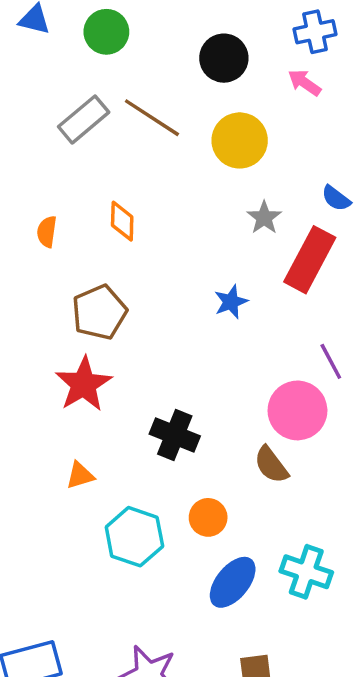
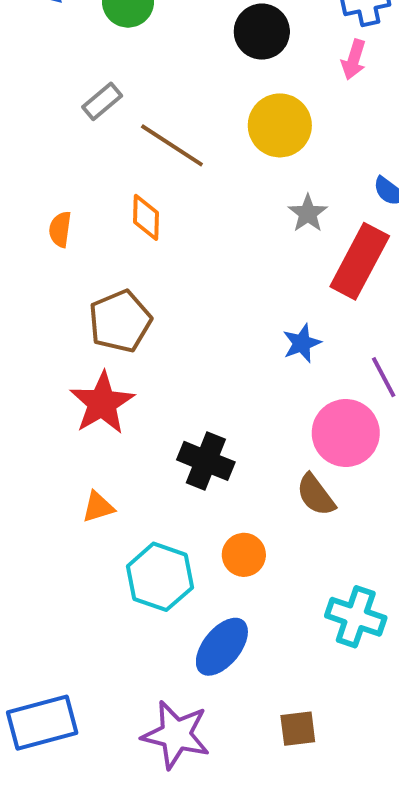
pink arrow: (304, 83) -> (354, 60), turned -108
brown line: (152, 118) -> (172, 145), moved
gray rectangle: (84, 119) -> (102, 101), size x0.7
blue star: (231, 302) -> (302, 343), moved
blue ellipse: (233, 582) -> (222, 647), moved

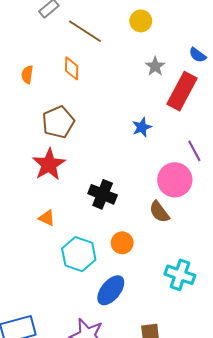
yellow circle: (280, 125) -> (141, 21), size x0.7
blue star: (302, 343) -> (142, 127), moved
orange triangle: (98, 507) -> (47, 218), turned 42

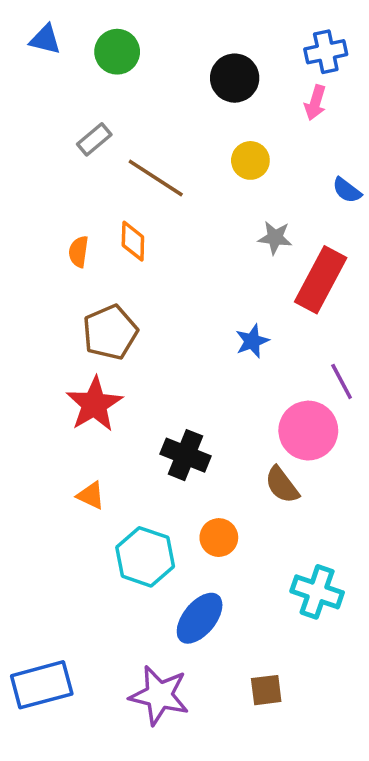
blue semicircle: (198, 55) -> (347, 190), moved
gray star: (155, 66) -> (275, 238), turned -30
orange semicircle: (27, 75) -> (79, 252), moved

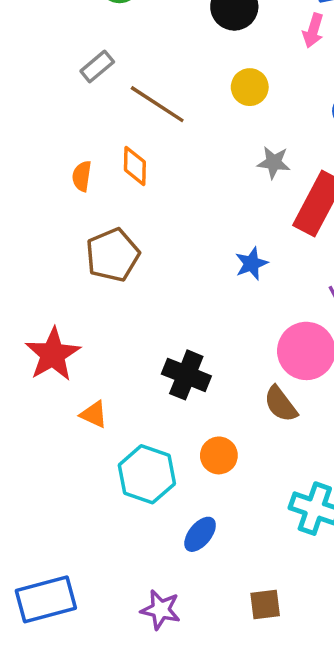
red star: (94, 404) -> (53, 354), moved
blue ellipse: (200, 618) -> (200, 534), size x0.7
purple star: (159, 695) -> (161, 610), size x0.7

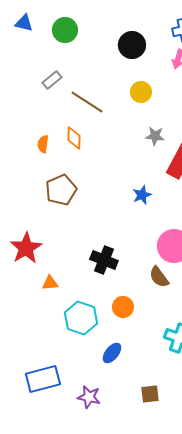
orange triangle: (94, 414) -> (50, 283), turned -30
blue rectangle: (46, 599) -> (43, 379), moved

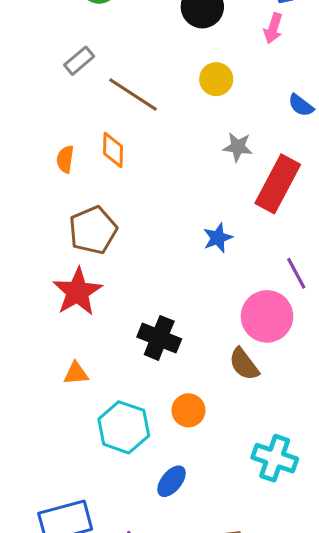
red star: (26, 248) -> (78, 292), moved

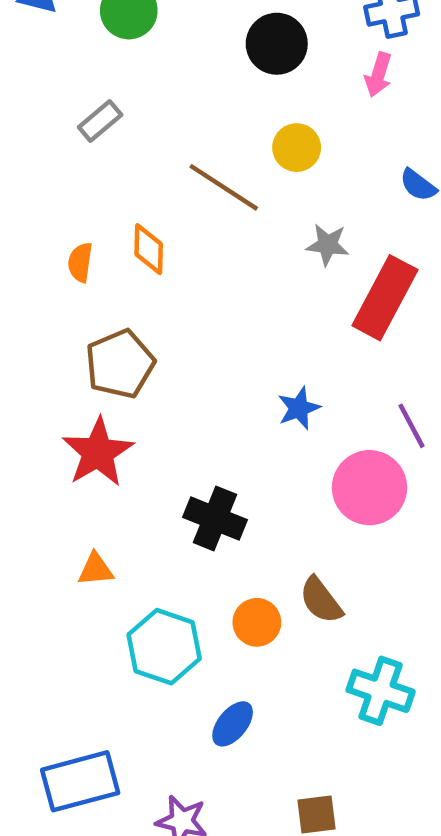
brown line: (133, 95) -> (224, 187), moved
blue star: (218, 238) -> (299, 408), moved
brown semicircle: (244, 364) -> (321, 600), moved

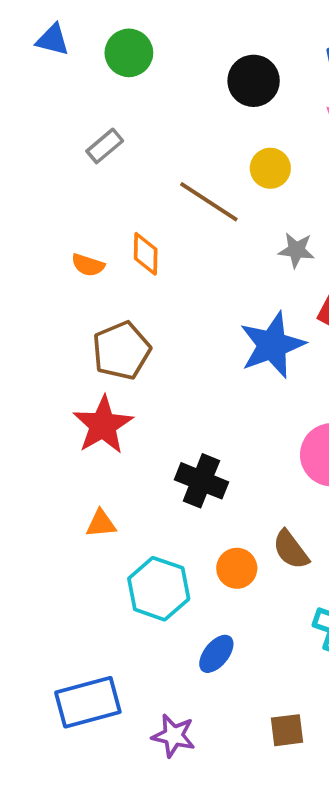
orange semicircle: (80, 262) -> (88, 265), turned -80
blue star: (299, 408) -> (272, 345), moved, size x1.8

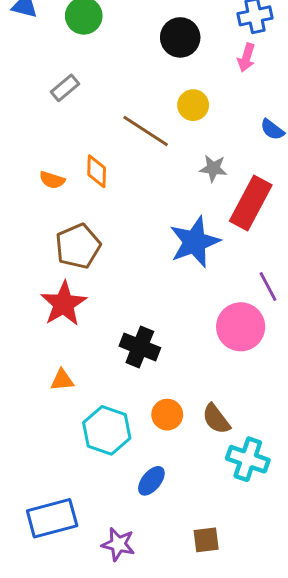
brown semicircle: (291, 550) -> (216, 419), moved

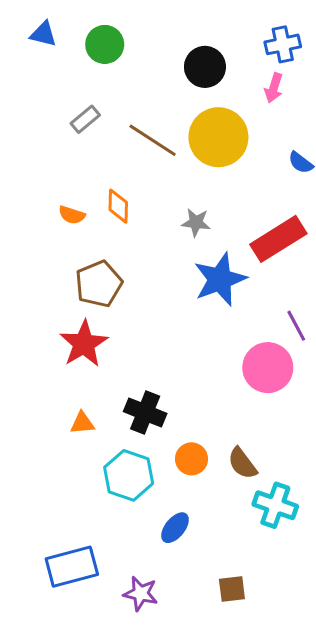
yellow circle: (193, 105) -> (218, 137), size x1.8
brown line: (146, 131) -> (153, 140), moved
gray star: (213, 168) -> (196, 222), moved
red rectangle: (251, 203) -> (278, 239), turned 30
black cross: (140, 347) -> (145, 412), moved

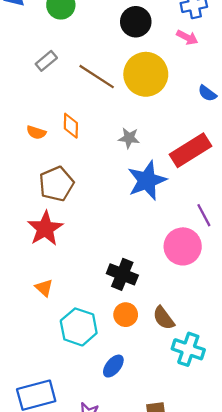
pink arrow: (274, 88) -> (187, 37), turned -80
black cross: (145, 412) -> (122, 274), moved
orange triangle: (82, 423) -> (44, 288), turned 48

